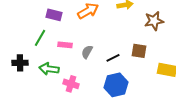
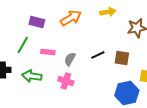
black line: (113, 58) -> (98, 55), moved
pink cross: (71, 84) -> (66, 81), moved
blue hexagon: (116, 85) -> (127, 93), moved

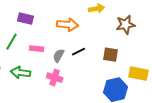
orange arrow: (71, 18) -> (68, 25), moved, turned 35
black line: (98, 55) -> (79, 52), moved

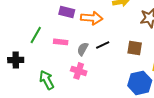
purple rectangle: (26, 19) -> (67, 12), moved
green arrow: (21, 73) -> (47, 80), moved, turned 54

